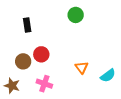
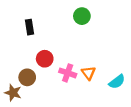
brown circle: (23, 61) -> (27, 77), moved
pink cross: (44, 84) -> (68, 73), moved

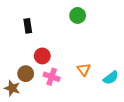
pink cross: (68, 73) -> (52, 77), moved

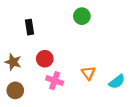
brown circle: (26, 74) -> (15, 90), moved
brown star: (12, 88) -> (13, 62), moved

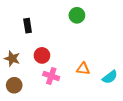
orange triangle: (88, 73) -> (83, 69), turned -48

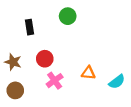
green circle: (77, 15) -> (68, 16), moved
pink cross: (51, 76) -> (55, 81), turned 35

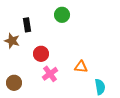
brown star: (13, 62) -> (12, 41), moved
cyan semicircle: (117, 82) -> (100, 87), moved, turned -63

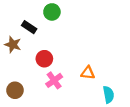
green circle: (62, 15) -> (52, 12), moved
black rectangle: (27, 25) -> (29, 27), turned -48

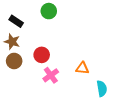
black rectangle: (29, 27) -> (16, 21), moved
brown circle: (15, 90) -> (14, 61), moved

